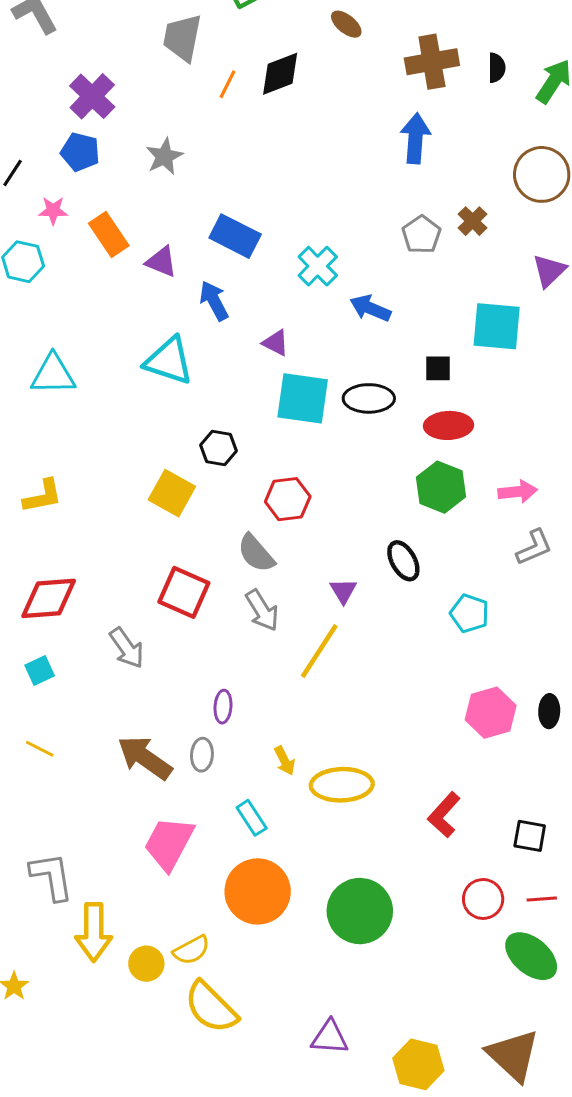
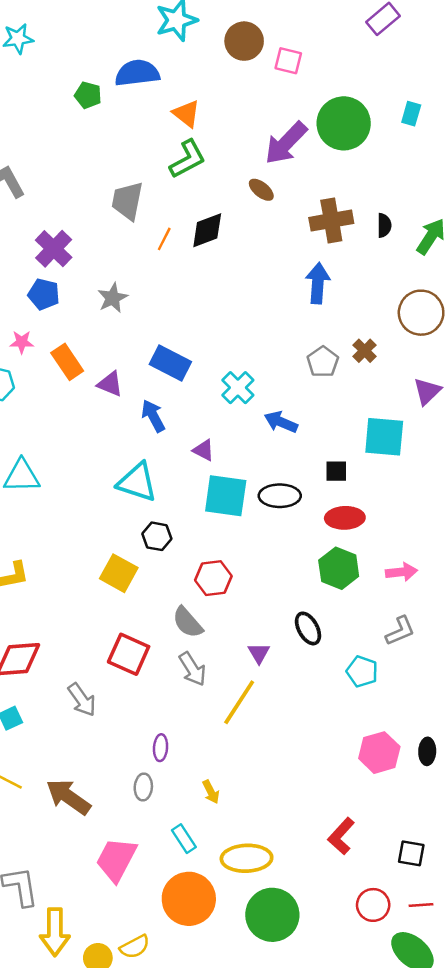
cyan triangle: (169, 361) -> (137, 482), moved
gray L-shape: (534, 547) -> (400, 631), moved
brown arrow: (145, 758) -> (68, 797), moved
yellow ellipse: (342, 785) -> (247, 858), moved

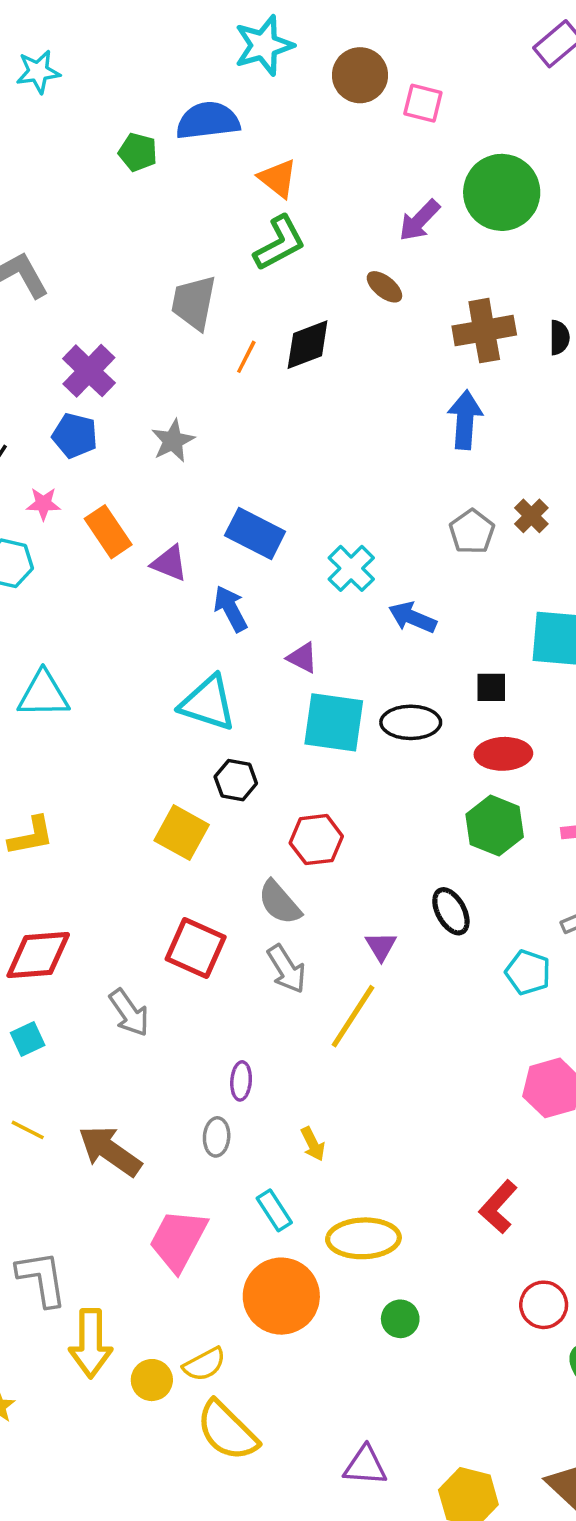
purple arrow: (286, 143) -> (419, 220), size x0.7
green circle: (272, 915) -> (400, 1319), size x0.5

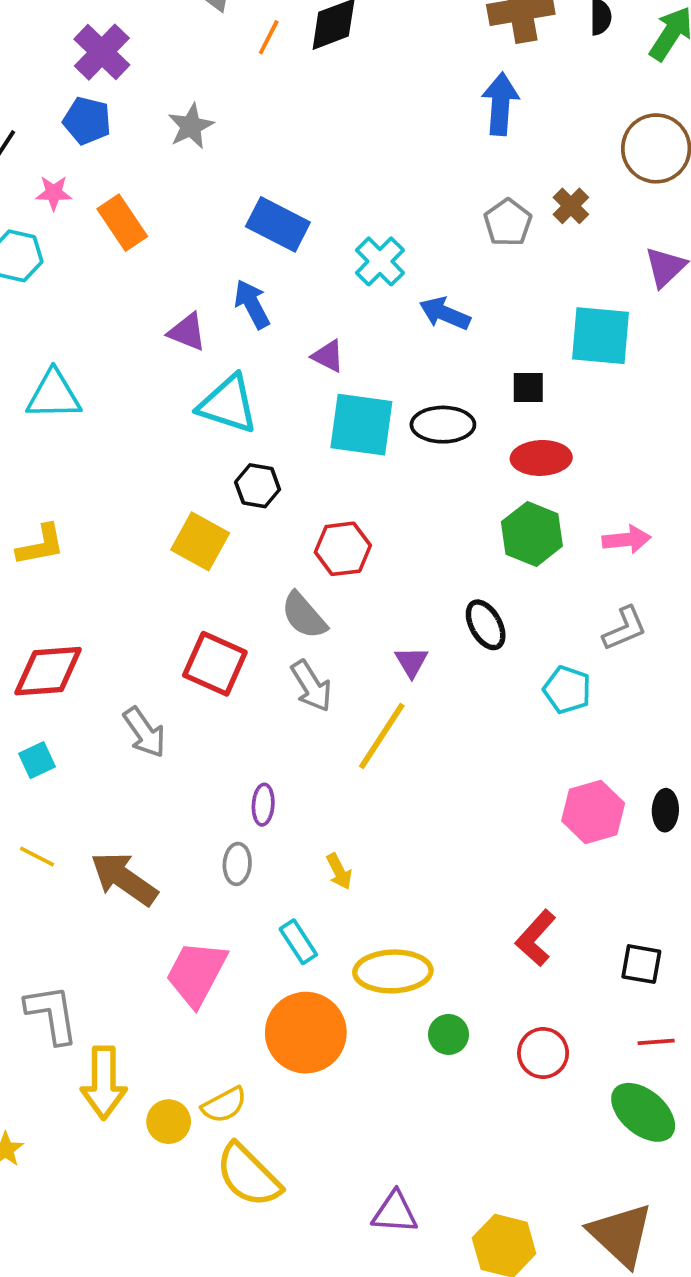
purple triangle: (169, 563) -> (187, 332), moved
red circle: (544, 1305) -> (543, 1053), moved
green circle: (400, 1319) -> (449, 1034), moved

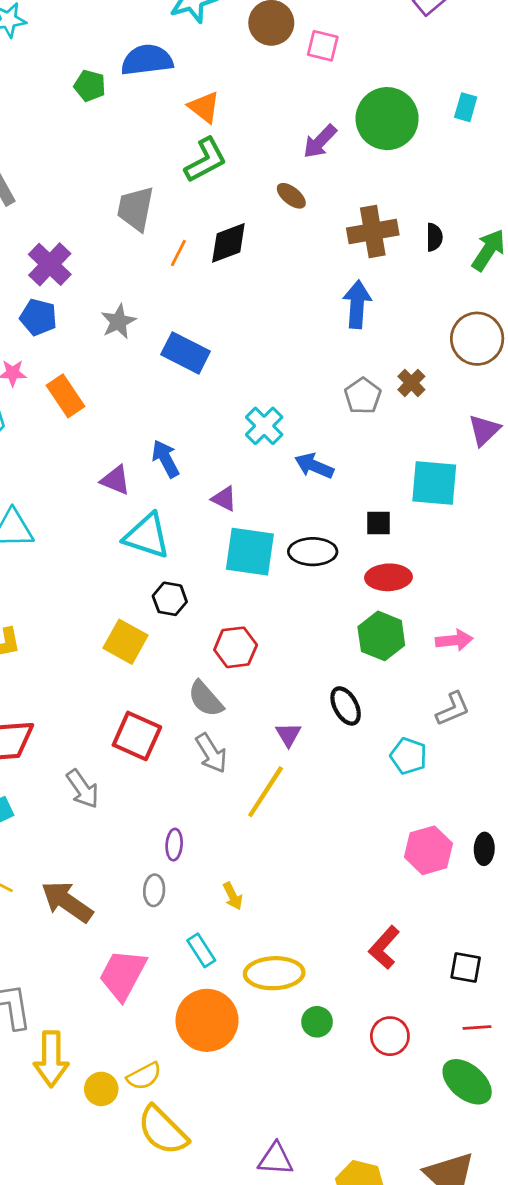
blue rectangle: (278, 224) -> (186, 353), moved

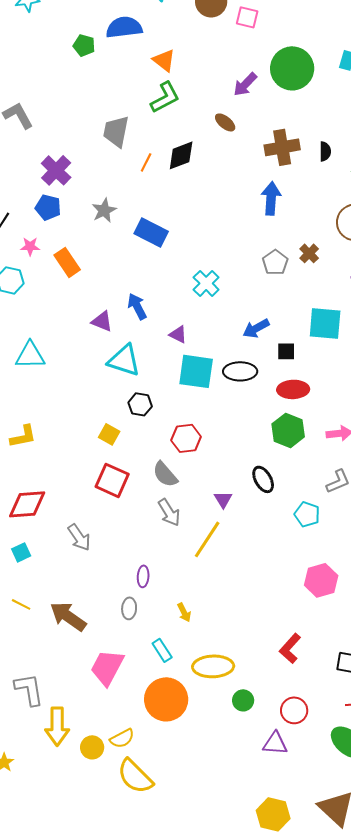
blue arrow: (314, 466) -> (256, 328), moved, turned -52
yellow square: (126, 642) -> (109, 434), size x0.7
red square: (137, 736) -> (112, 480), moved
purple triangle: (276, 1159) -> (275, 743), moved

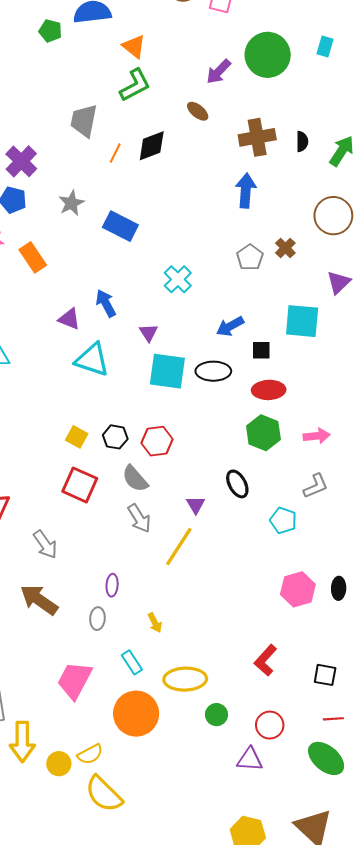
purple triangle: (178, 334) -> (149, 333), turned 30
black hexagon: (140, 404) -> (115, 437), moved
brown arrow: (68, 616) -> (39, 600), moved

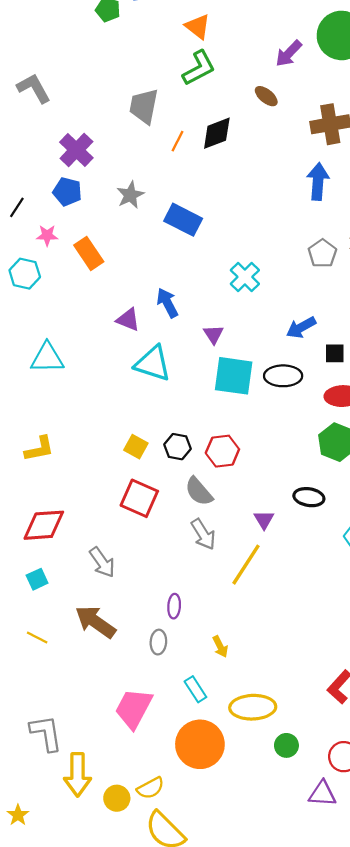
black ellipse: (237, 484) -> (309, 497), turned -52

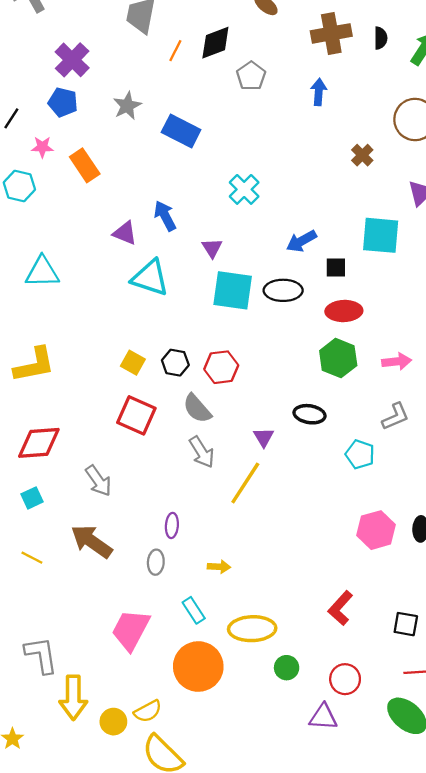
blue arrow: (318, 182) -> (319, 92), size x0.7
gray pentagon: (322, 253) -> (251, 76), moved
yellow L-shape: (39, 449) -> (34, 365), size x1.4
yellow arrow: (220, 647) -> (219, 567), turned -60

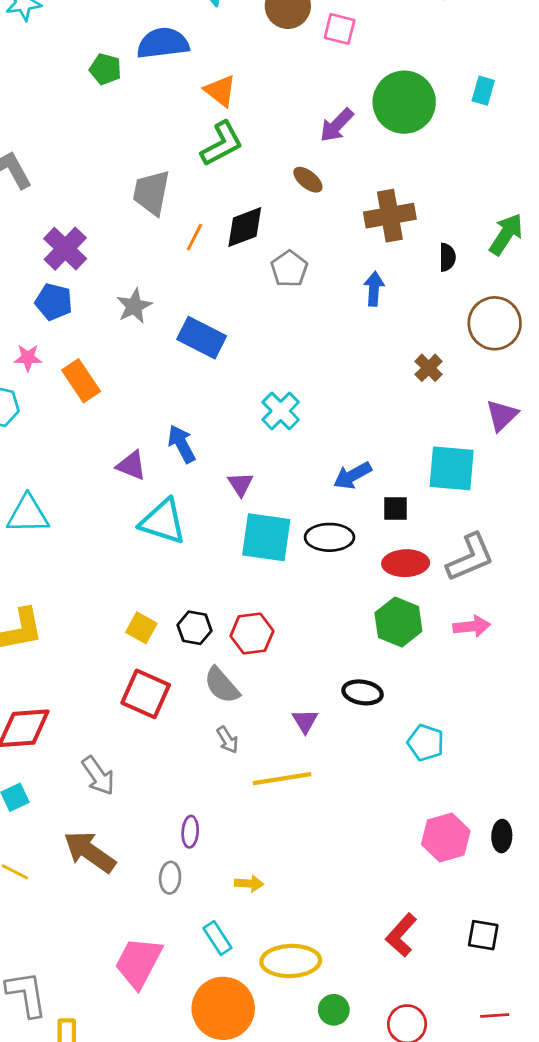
black semicircle: (381, 38) -> (447, 257), moved
gray L-shape: (396, 417) -> (470, 557), moved, size x1.4
gray arrow: (202, 452) -> (228, 740), size x0.7
yellow line: (245, 483) -> (282, 779), turned 48
black square: (406, 624) -> (483, 935), moved

